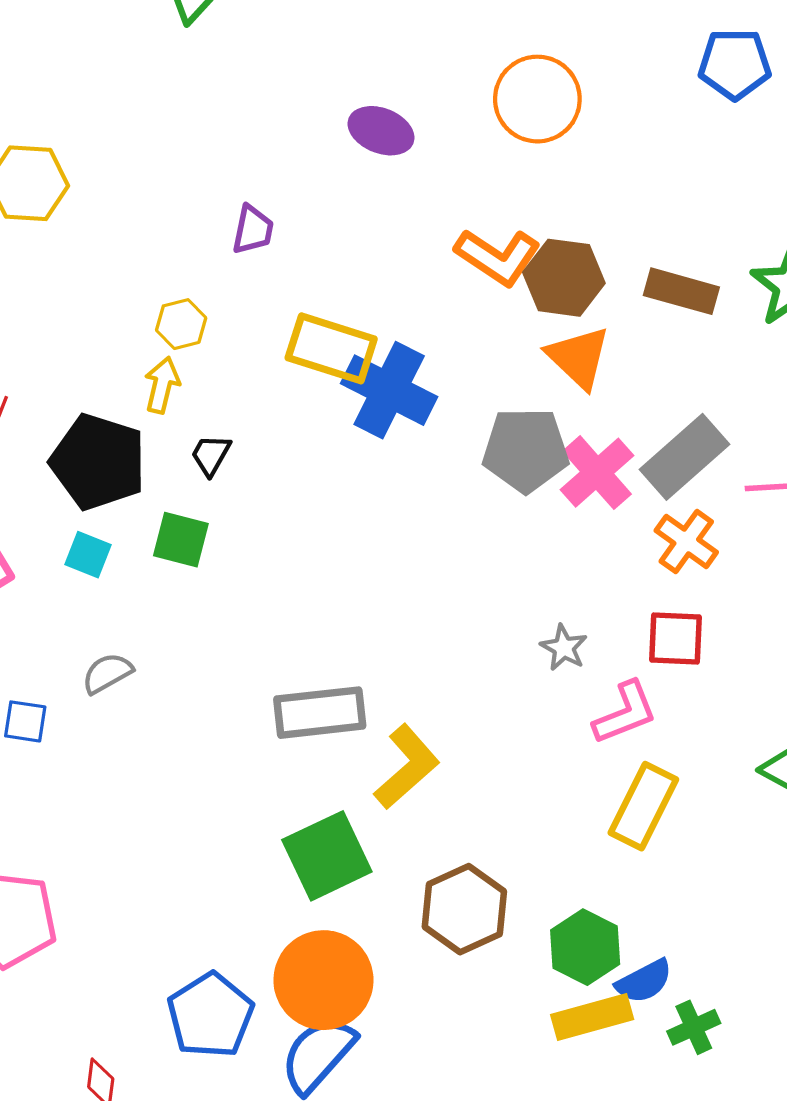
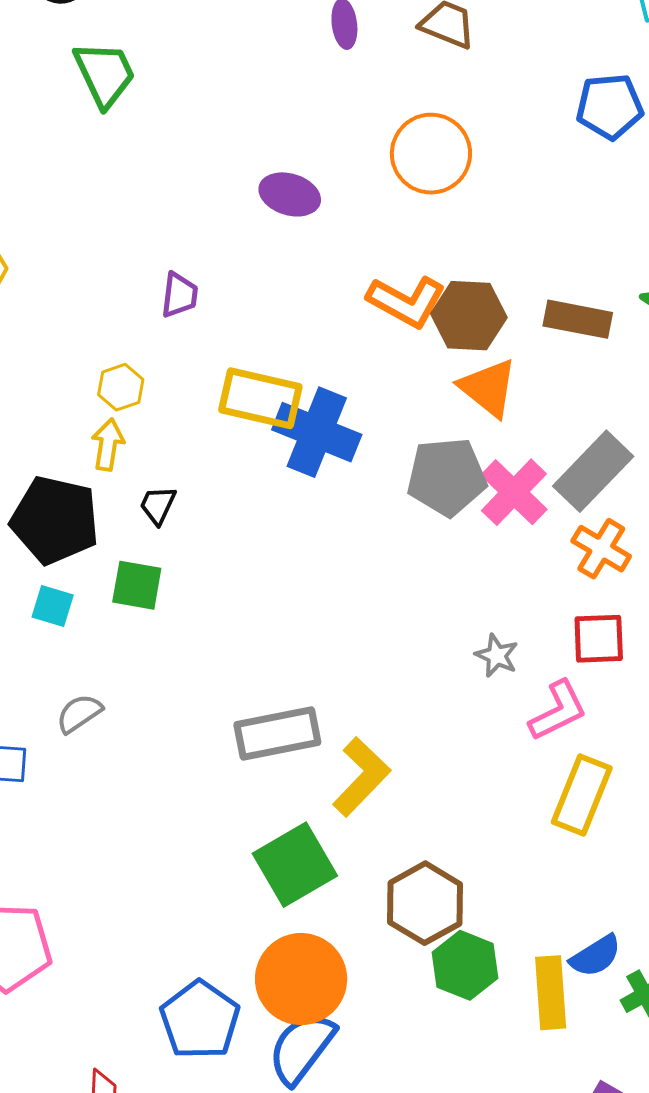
green hexagon: (585, 947) -> (465, 965), moved
yellow rectangle: (592, 1017) -> (551, 993), turned -74

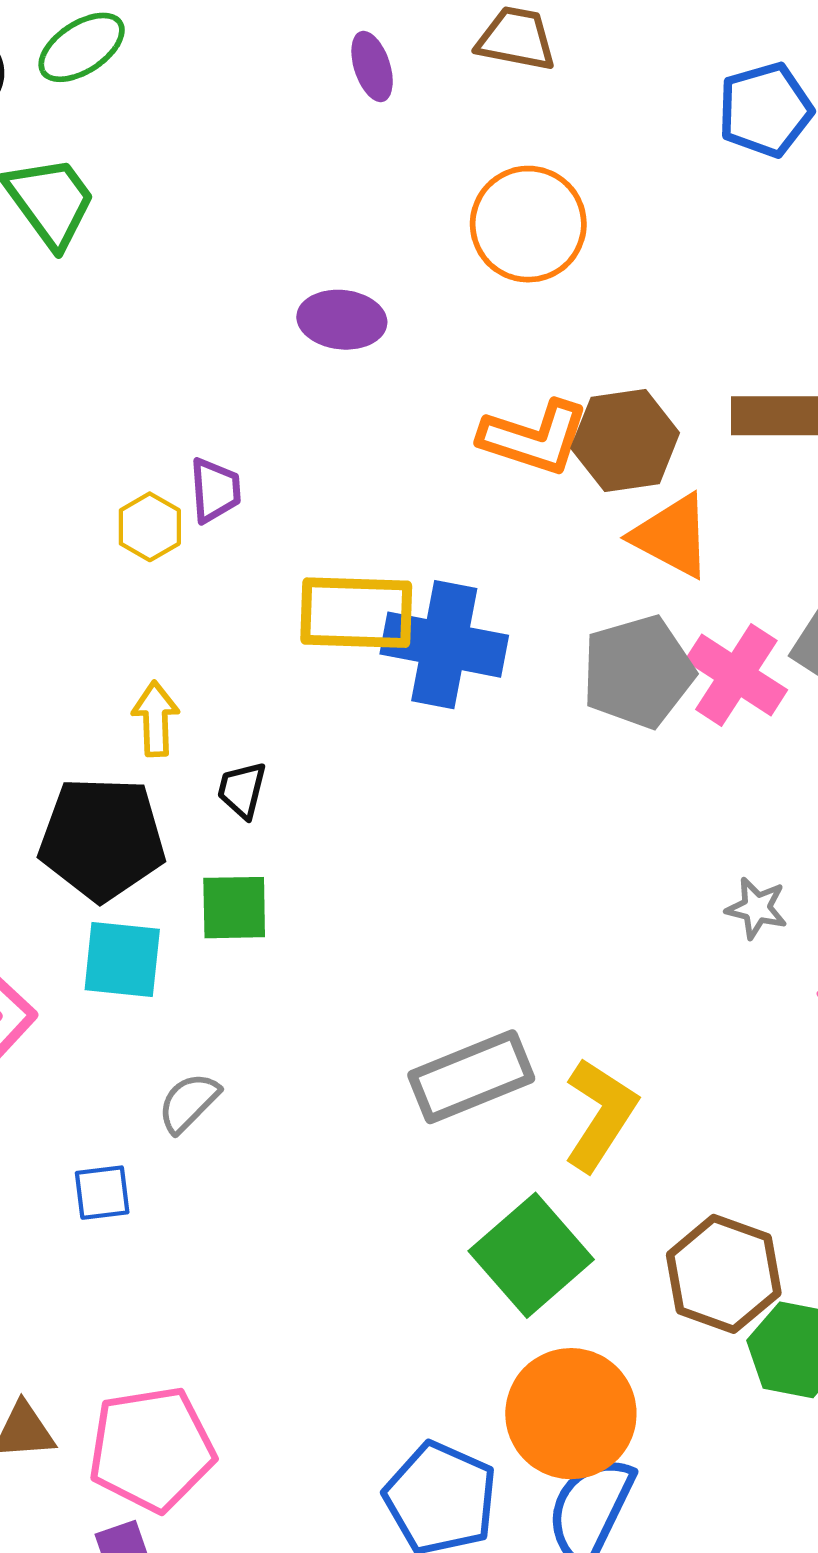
yellow hexagon: (121, 387) -> (150, 527), moved
cyan square: (53, 606) -> (122, 960), size x1.4

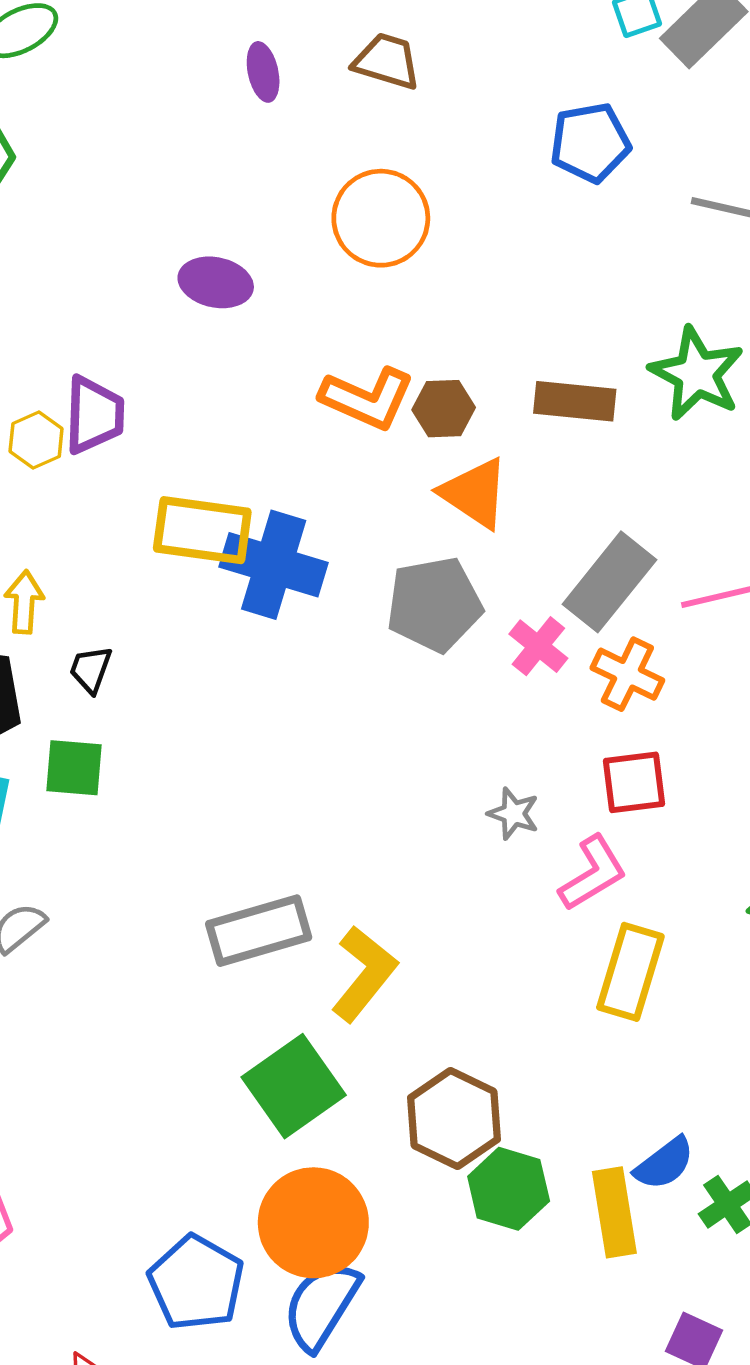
brown hexagon: (625, 440) -> (444, 409), size x0.7
purple trapezoid: (215, 490) -> (94, 415), size x1.4
pink cross: (736, 675) -> (538, 646), moved, size x0.7

